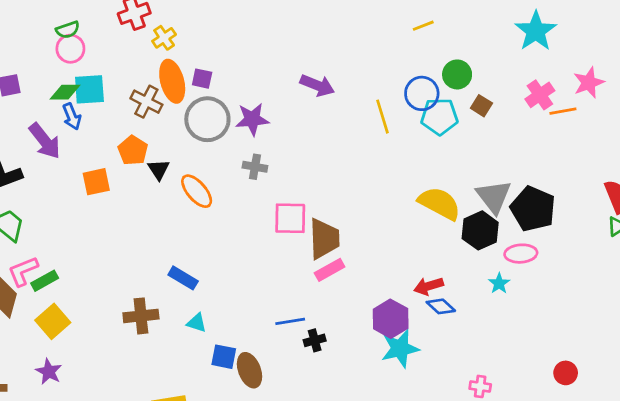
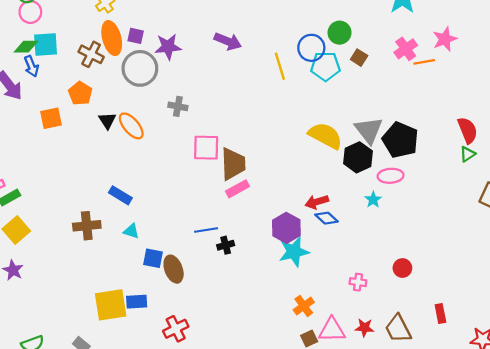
purple star: (252, 119) -> (168, 47), moved
black triangle: (159, 169) -> (107, 120), moved
red circle: (566, 373) -> (402, 268), moved

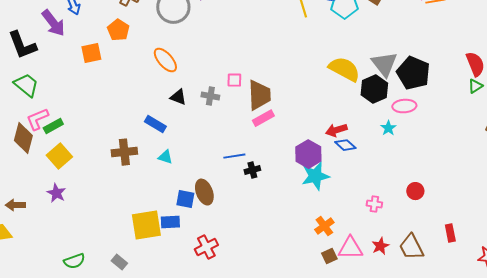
gray cross: (178, 106) -> (210, 96), moved
black triangle: (107, 120) -> (178, 97), moved, turned -36
pink square: (206, 148) -> (234, 80), size x0.6
blue square: (153, 258) -> (185, 199), moved
red star: (364, 328) -> (380, 246), turned -30

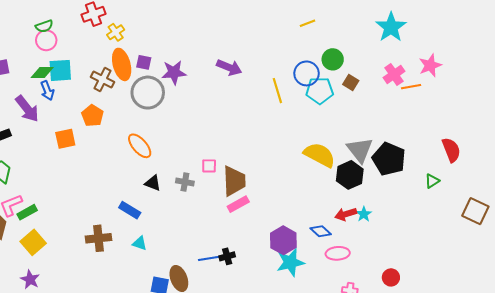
green triangle: (475, 86) -> (432, 181), moved
pink ellipse: (404, 106) -> (338, 253), moved
red arrow: (336, 130) -> (346, 214), moved
blue line: (234, 156) -> (209, 258), moved

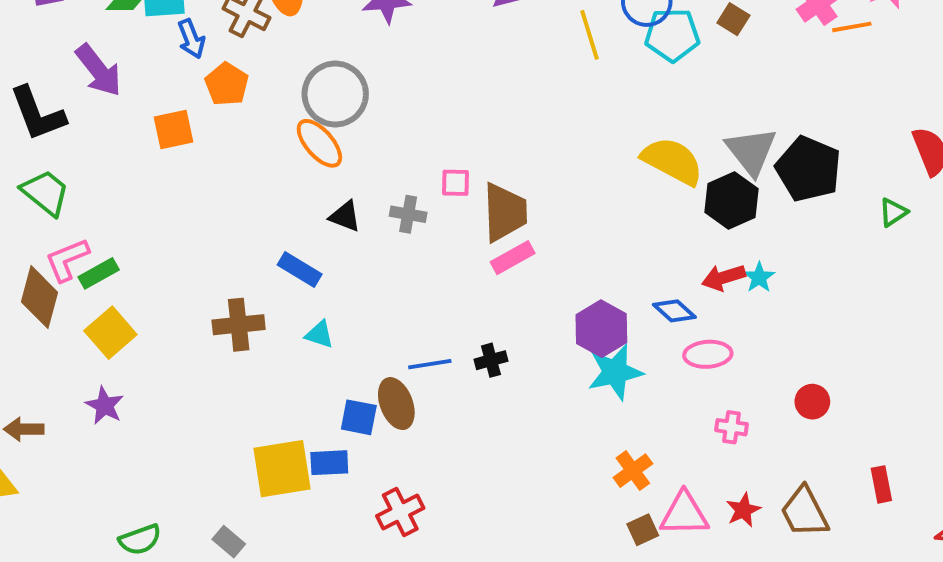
blue arrow: (47, 91) -> (191, 39), moved
gray circle: (148, 93) -> (335, 94), moved
blue line: (209, 258) -> (430, 364), moved

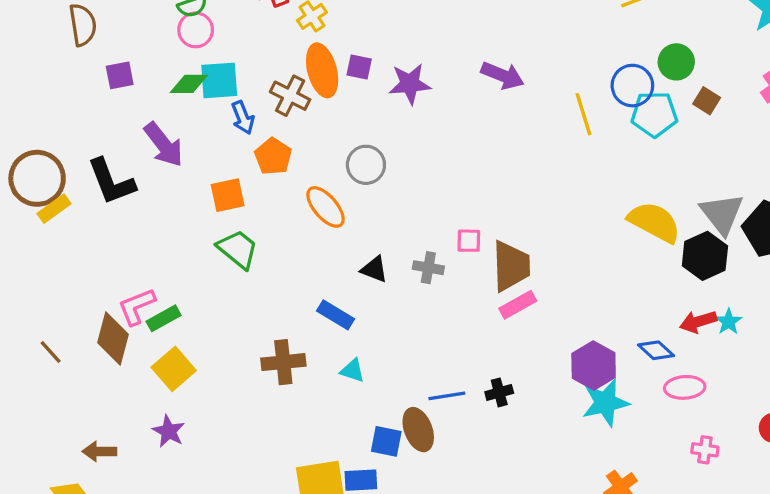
gray circle: (335, 94) -> (366, 165), size x0.7
orange ellipse: (319, 143) -> (325, 207), moved
green trapezoid: (45, 193) -> (238, 249), moved

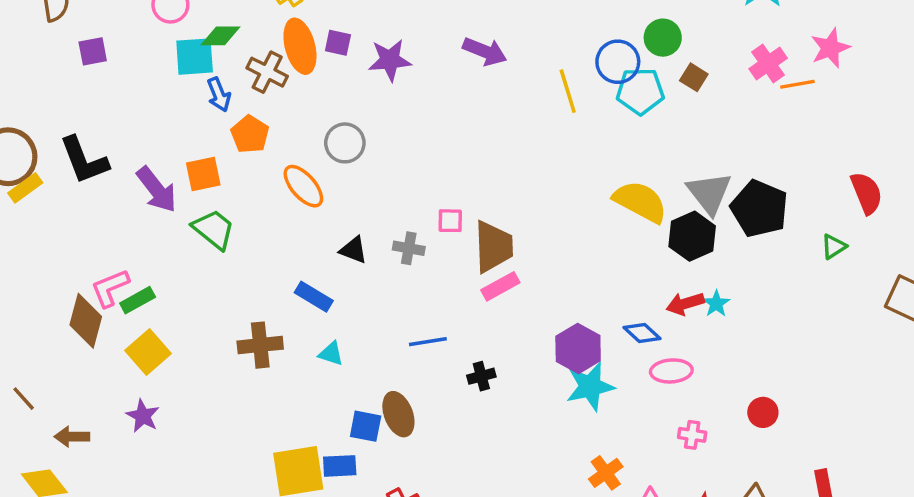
green diamond: (189, 84) -> (221, 36), moved
purple arrow: (164, 145) -> (157, 190), moved
brown line: (51, 352) -> (24, 399), moved
blue line: (447, 396) -> (428, 342), moved

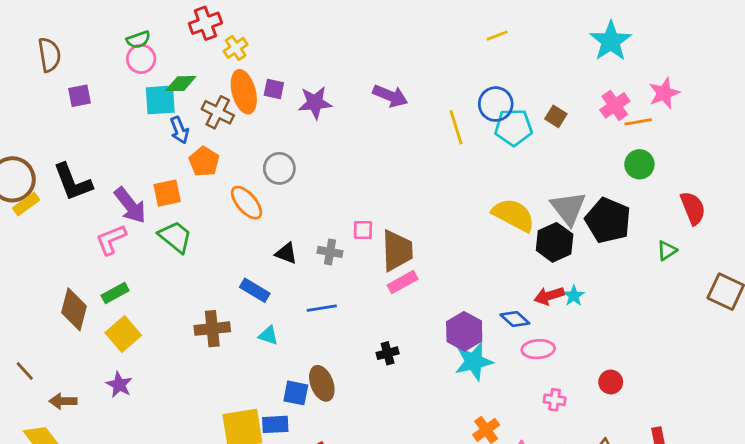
green circle: (663, 38) -> (639, 164), moved
pink L-shape: (110, 288) -> (111, 240), moved
blue line: (428, 342) -> (322, 308), moved

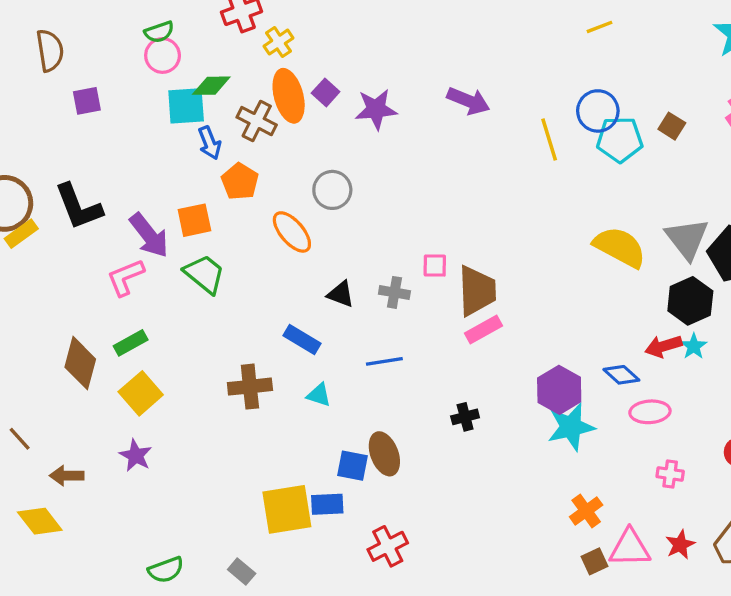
purple square: (274, 89) -> (326, 92), turned 30
black hexagon: (555, 242) -> (690, 301), moved

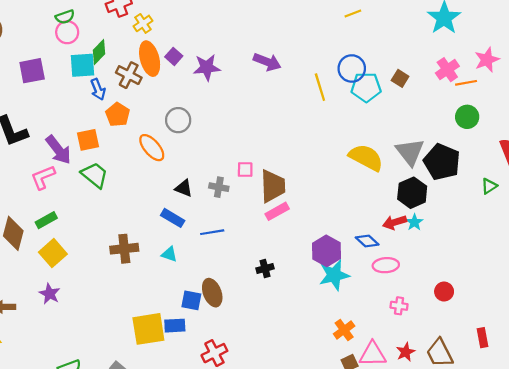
green diamond: (211, 86) -> (99, 52), turned -45
purple square: (87, 101) -> (32, 71), moved, size x1.4
blue rectangle: (302, 340) -> (173, 218), moved

